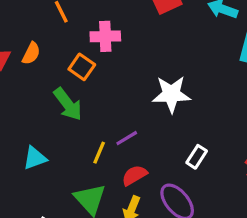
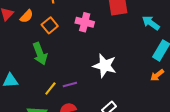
pink cross: (105, 36) -> (85, 22), moved
orange square: (82, 67) -> (50, 25), moved

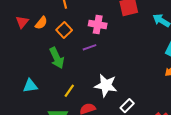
white star: (105, 66) -> (106, 85), moved
purple line: (70, 85) -> (90, 47), moved

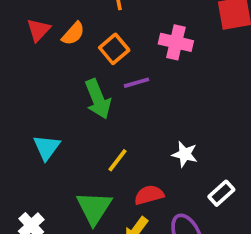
purple line: (90, 47) -> (137, 83), moved
white star: (106, 85) -> (185, 154), size x0.6
cyan triangle: (30, 86) -> (47, 147), turned -49

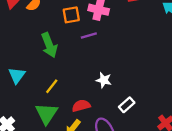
orange square: (114, 49) -> (71, 15), moved, turned 30
purple line: (137, 83) -> (89, 35), moved
yellow line: (117, 160) -> (52, 86), moved

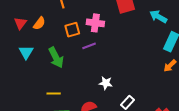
cyan triangle: (17, 75) -> (26, 52), moved
yellow line: (52, 86) -> (54, 94), moved, turned 56

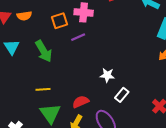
orange semicircle: (39, 23) -> (24, 16), turned 48
white star: (106, 83) -> (107, 75), moved

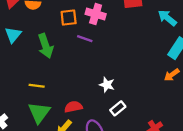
purple line: (78, 37) -> (85, 39), turned 32

